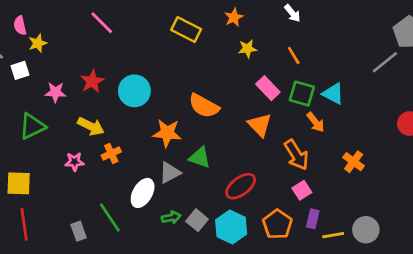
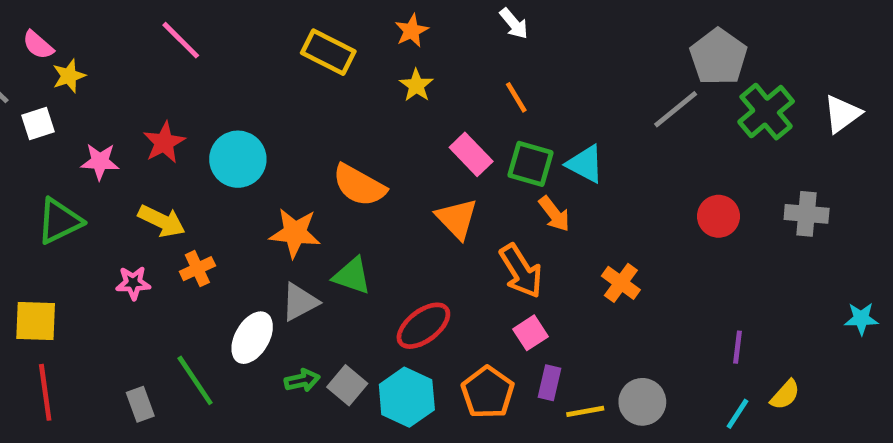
pink semicircle: (20, 26) -> (38, 45), turned -36
yellow star: (247, 49) -> (416, 85), moved, turned -30

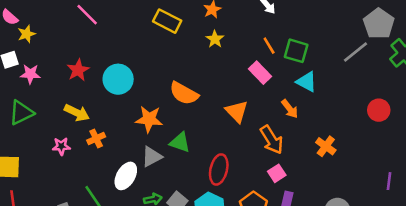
pink rectangle: (471, 154) -> (260, 73), moved
pink star: (100, 162) -> (30, 74), moved
green square: (531, 164) -> (296, 51), moved
red ellipse: (423, 326) -> (219, 169), turned -40

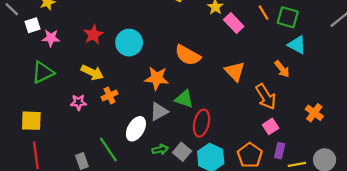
pink rectangle: (260, 73) -> (234, 23), moved
orange cross: (326, 146) -> (314, 113), moved
red ellipse: (219, 169) -> (202, 123), moved

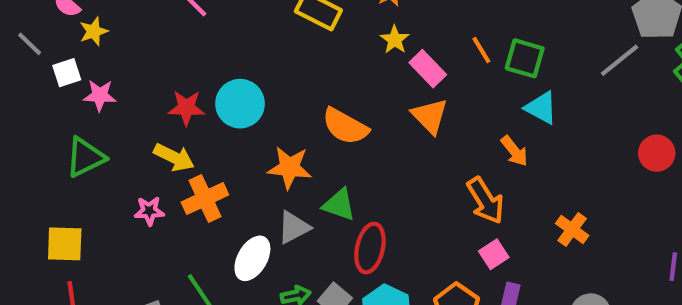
red star: (93, 34) -> (186, 108), moved, turned 30
orange triangle: (235, 71) -> (430, 116), moved
orange cross: (110, 95) -> (205, 199), size x1.5

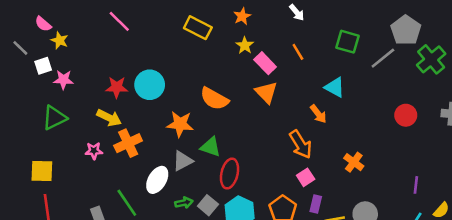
yellow star: (94, 31) -> (60, 40), turned -30
green square: (525, 58) -> (347, 42), moved

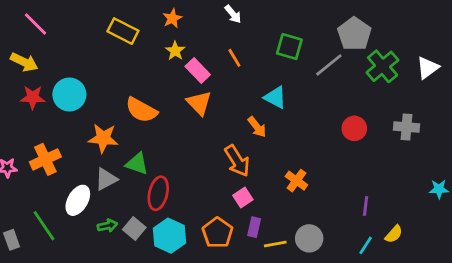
yellow arrow: (109, 118) -> (24, 62), moved

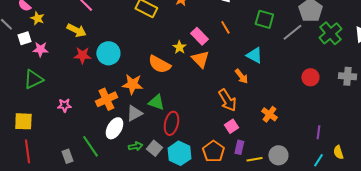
yellow star: (175, 51) -> (179, 47), moved
orange cross: (45, 159) -> (106, 99), moved
yellow semicircle: (394, 234) -> (338, 152), turned 120

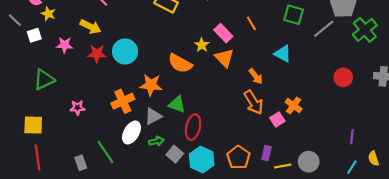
pink star: (40, 49) -> (65, 45), moved
orange arrow: (241, 76) -> (256, 76), moved
orange cross: (269, 114) -> (294, 105), moved
pink square: (231, 126) -> (277, 120), moved
green arrow: (135, 146) -> (156, 141), moved

